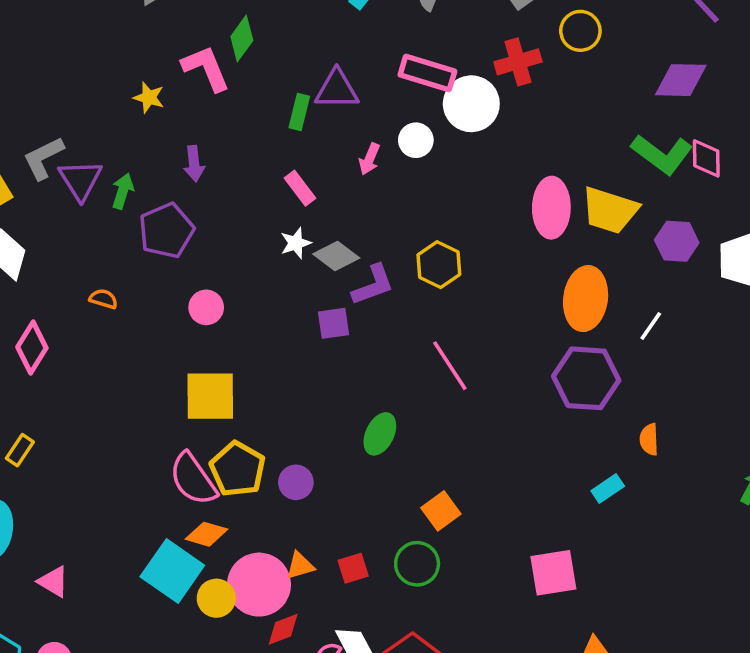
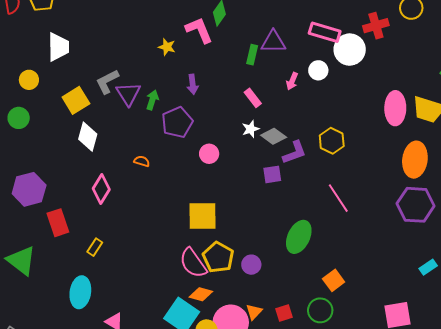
pink circle: (206, 307) -> (209, 154), moved
green ellipse: (380, 434) -> (299, 237), size x1.4
orange triangle: (300, 566) -> (254, 312), turned -30

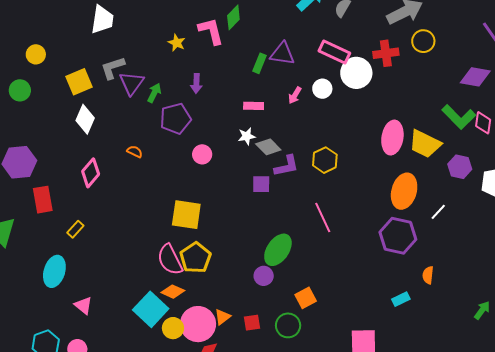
white trapezoid: (58, 47) -> (102, 20), moved
pink rectangle: (253, 98) -> (254, 106), turned -60
purple circle: (251, 265) -> (264, 276), moved

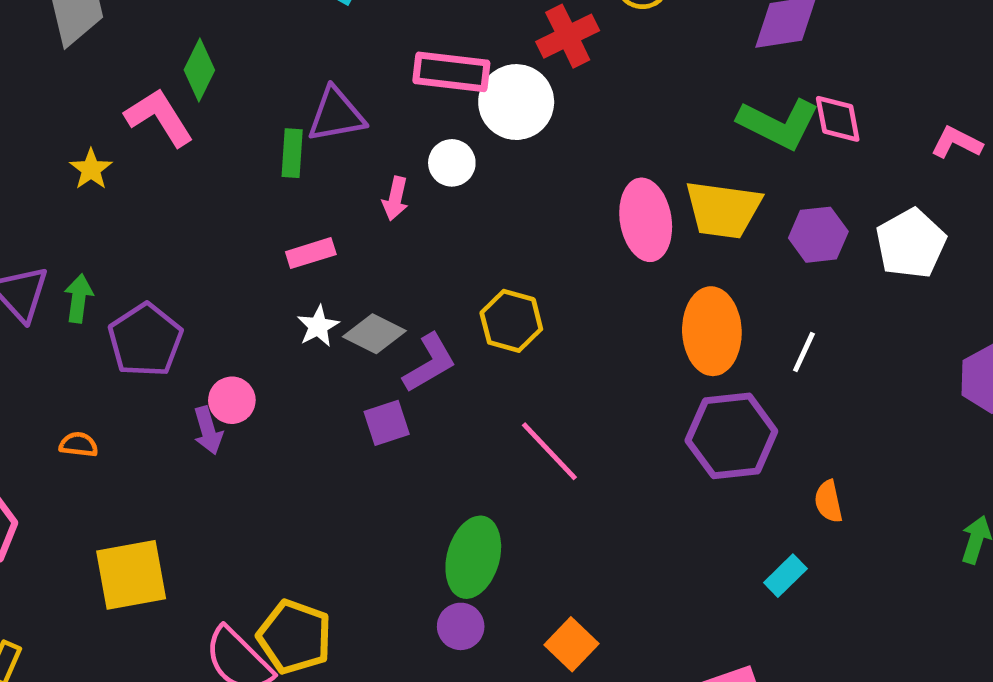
yellow star: (177, 43) -> (91, 169), turned 30
purple arrow: (196, 83) -> (208, 430), moved
yellow square: (186, 215) -> (131, 575), moved

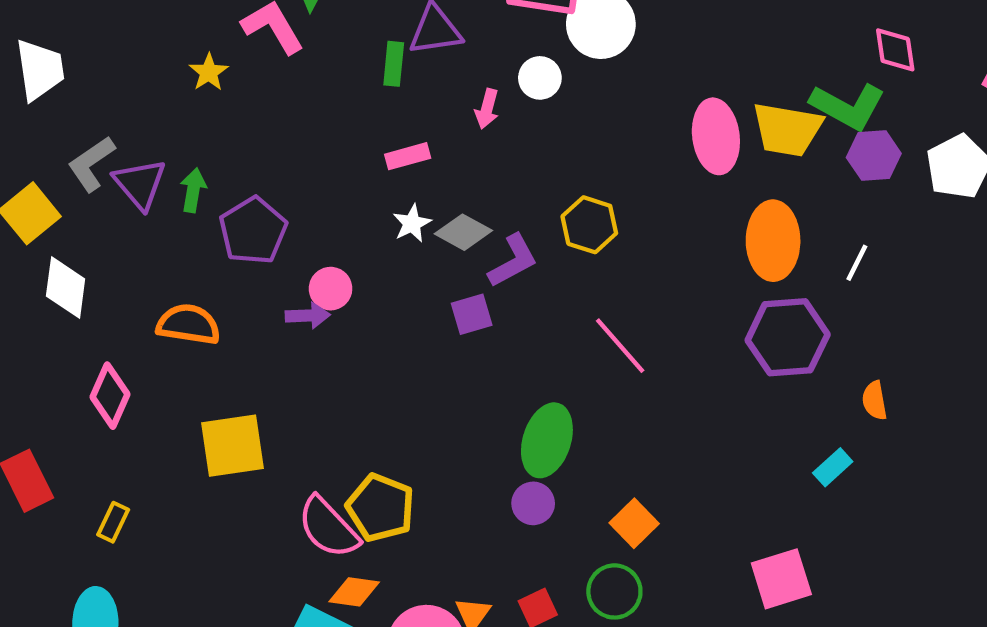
green L-shape: (779, 124) -> (848, 106), moved
purple arrow: (208, 430) -> (308, 316), turned -78
orange semicircle: (79, 445) -> (188, 324), size x1.8

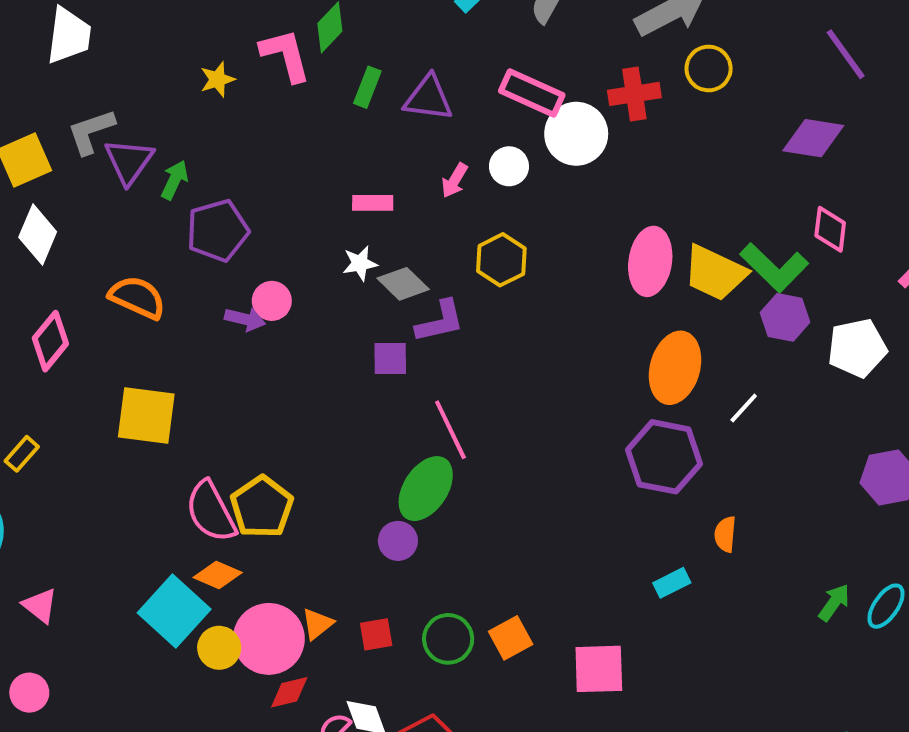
green rectangle: (394, 64) -> (367, 87), moved
yellow hexagon: (589, 225) -> (501, 260), moved
pink line: (620, 346) -> (450, 430), moved
orange square: (634, 523) -> (511, 638), moved

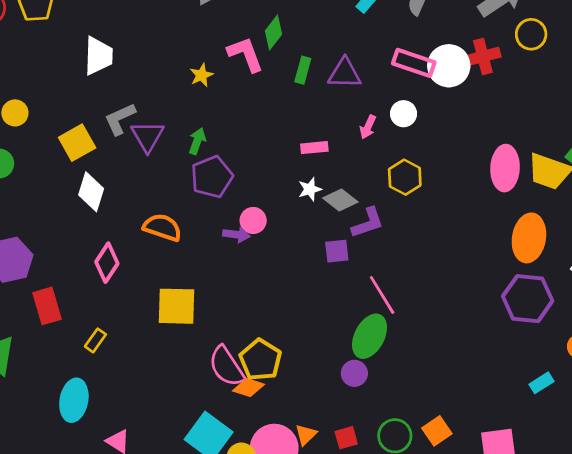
white circle: (576, 134) -> (449, 66), moved
green arrow: (175, 180) -> (197, 141), moved
orange diamond: (218, 575) -> (249, 388), moved

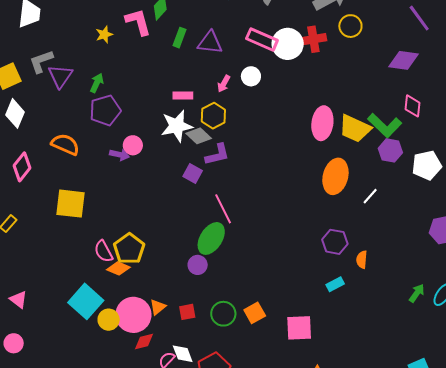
yellow hexagon: (405, 177) -> (213, 116), moved
white star: (310, 189) -> (177, 126), size x1.8
purple square: (337, 251) -> (193, 173), turned 30
purple hexagon: (528, 299) -> (335, 242), moved, size x0.7
pink semicircle: (227, 366) -> (104, 251), size x0.7

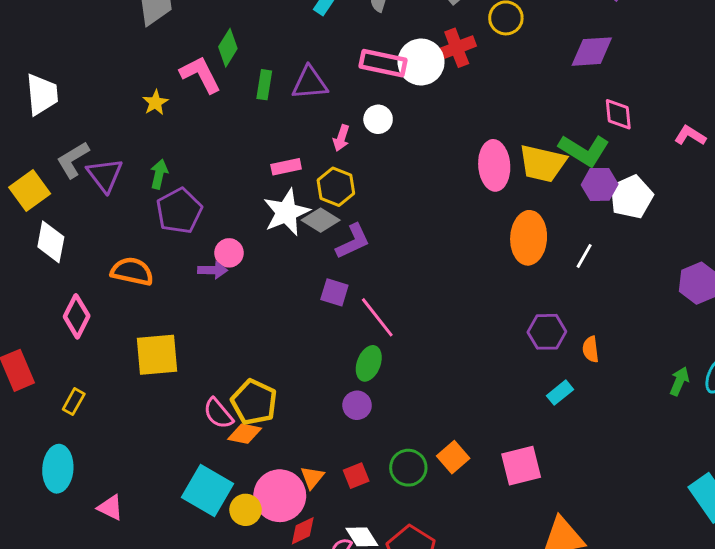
white pentagon: (427, 165) -> (631, 197), moved
purple square: (193, 173) -> (334, 292), moved
green ellipse: (211, 238) -> (369, 363), size x0.7

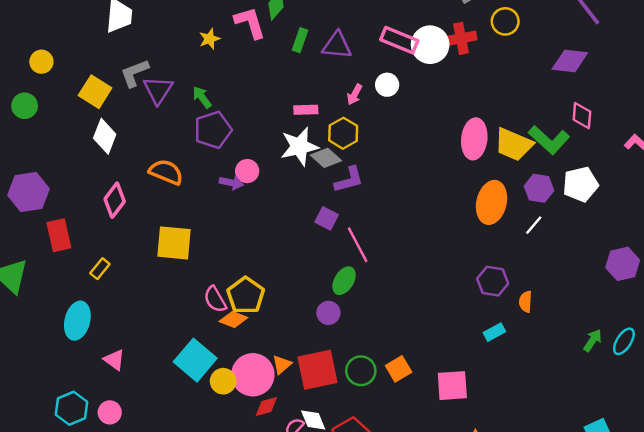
green arrow: (159, 174) -> (202, 97), turned -60
purple hexagon: (600, 184) -> (539, 188), moved
yellow square: (30, 191) -> (95, 92), turned -32
red square: (356, 476) -> (317, 370), size x2.0

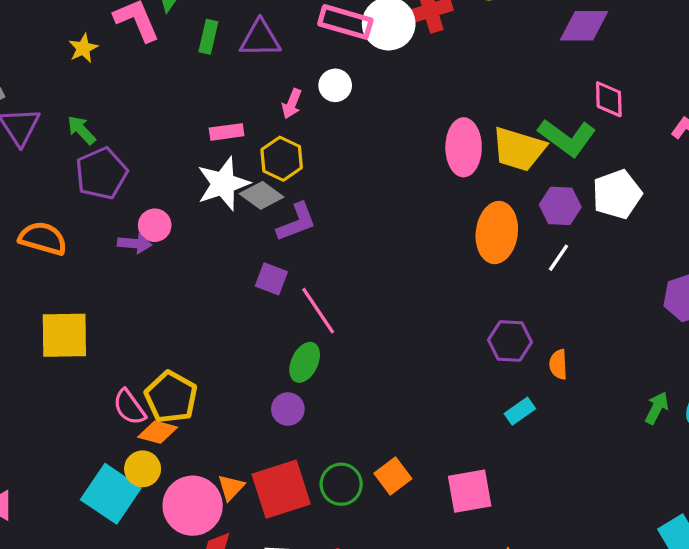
yellow circle: (223, 381) -> (143, 469), moved

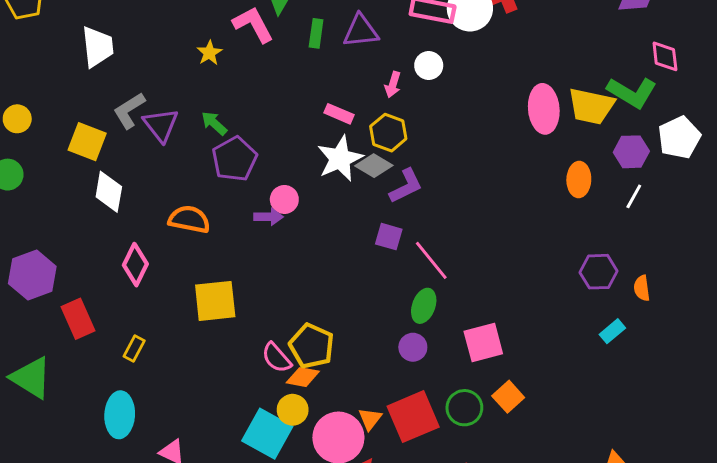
pink rectangle: (227, 132) -> (339, 114), turned 36
orange ellipse: (497, 232) -> (579, 180), size x0.7
pink square: (470, 491) -> (483, 342), moved

